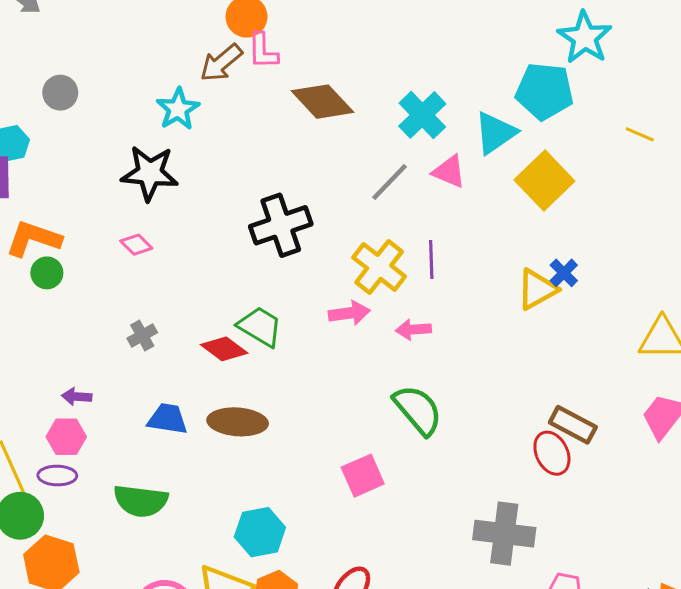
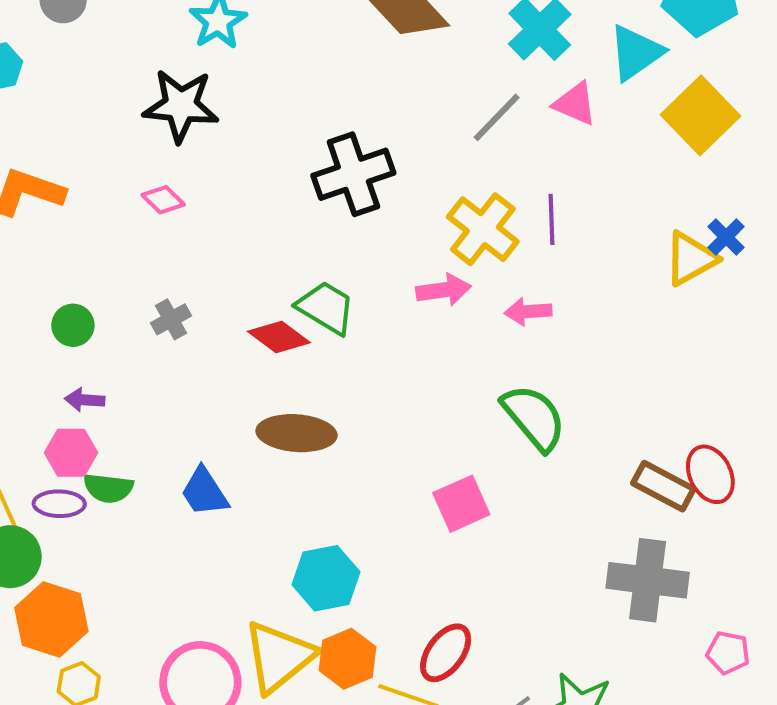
green circle: (47, 273) -> (73, 325), moved
blue trapezoid: (168, 419) -> (204, 492), moved, turned -132
brown rectangle: (573, 425) -> (663, 486), moved
green semicircle: (141, 501) -> (108, 488), moved, size x0.7

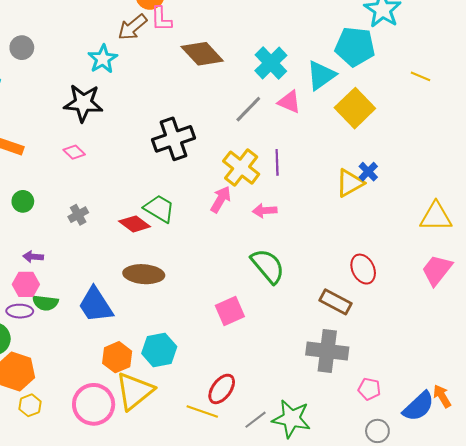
pink arrow: (444, 290) -> (221, 199), turned -52
green circle: (73, 325) -> (23, 201), moved
red ellipse: (710, 474) -> (363, 269), moved
blue trapezoid: (204, 492) -> (96, 305), size x1.4
orange hexagon: (348, 659) -> (117, 357), moved

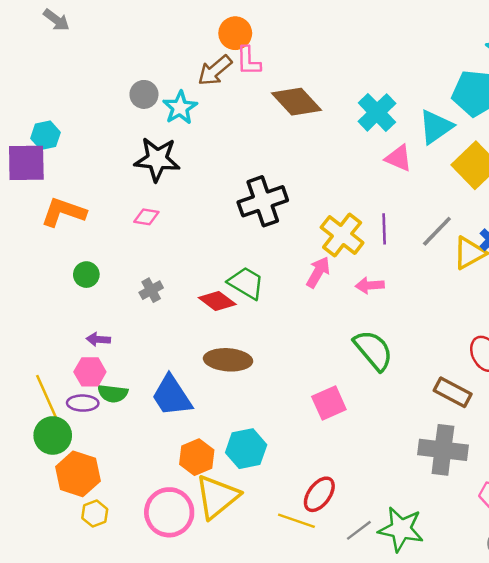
gray circle: (22, 48) -> (144, 94), moved
gray line: (248, 109) -> (437, 231), moved
pink diamond: (74, 152) -> (146, 217), turned -35

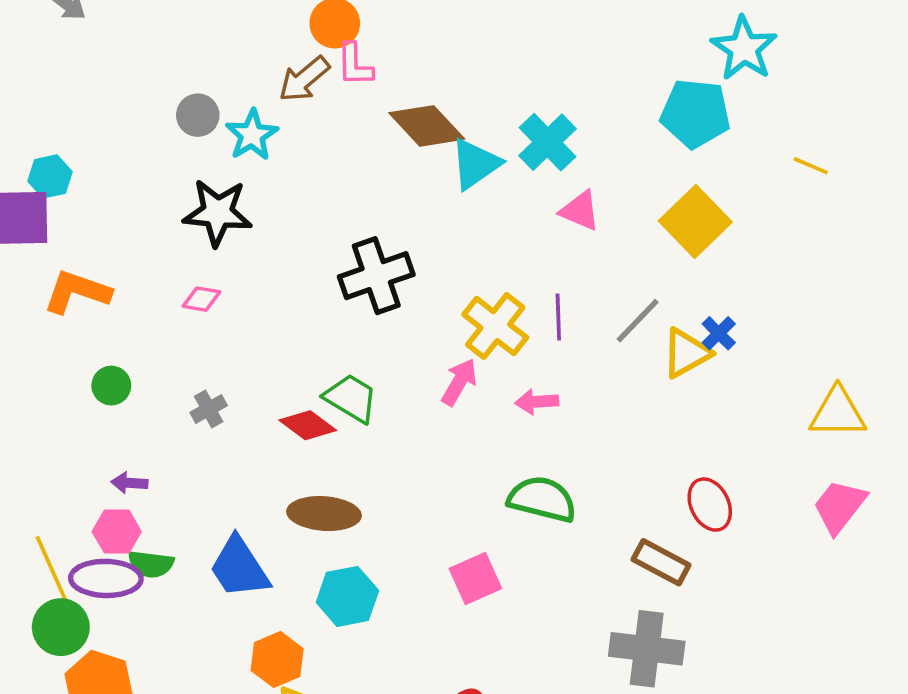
cyan triangle: (436, 127) -> (475, 164), moved
green semicircle: (373, 350) -> (542, 499), turned -36
purple ellipse: (83, 403) -> (106, 578), size x1.5
cyan hexagon: (246, 449) -> (347, 596), moved

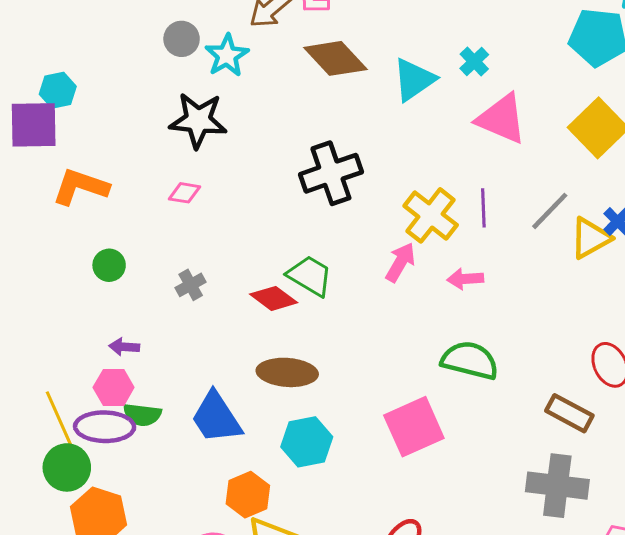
brown diamond: (427, 126) -> (335, 58), moved
cyan cross: (548, 142) -> (474, 62), size x0.6
pink triangle: (580, 211) -> (501, 119), size x1.5
pink square: (475, 578) -> (414, 427), size x1.4

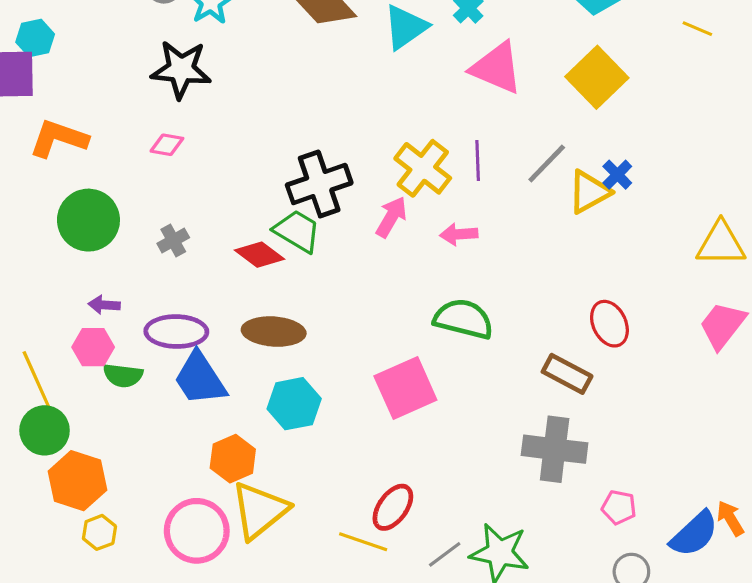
black cross: (331, 173) -> (319, 184), moved
green circle: (109, 265) -> (88, 220), size x1.8
purple ellipse: (105, 427) -> (176, 332), moved

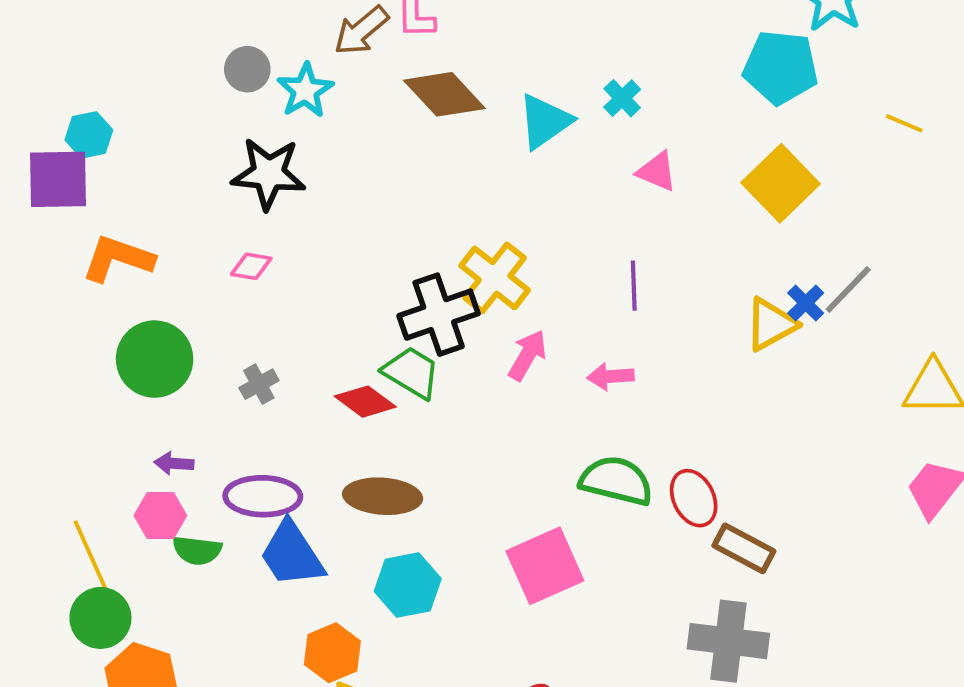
pink triangle: (496, 68) -> (657, 172), size x0.6
gray line: (547, 164) -> (848, 289), moved
yellow cross: (423, 168) -> (495, 278), moved
red ellipse: (609, 324) -> (694, 498), moved

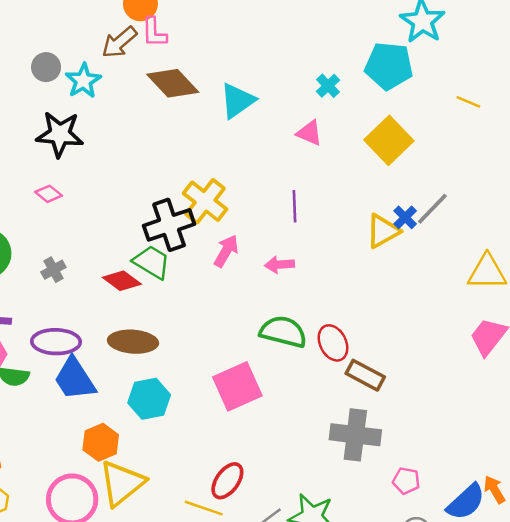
cyan cross: (622, 98) -> (328, 86), moved
pink diamond: (251, 266) -> (49, 194), turned 30

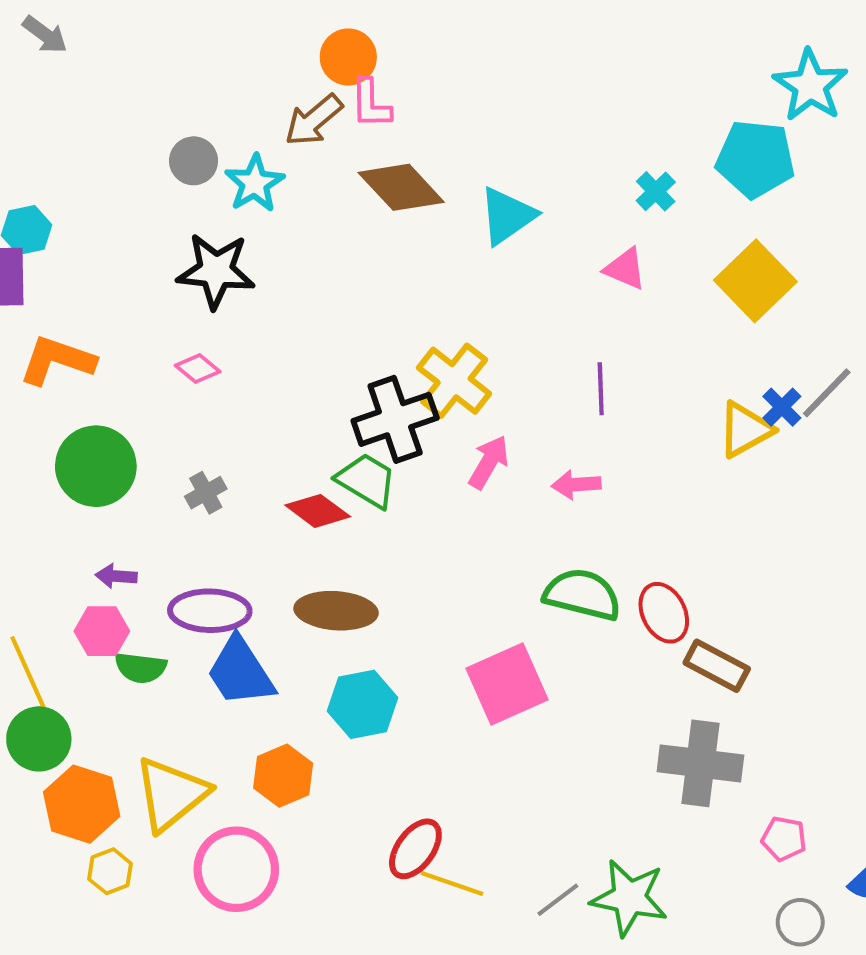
red ellipse: (227, 481) -> (415, 849), moved
yellow triangle: (122, 483) -> (171, 794), moved

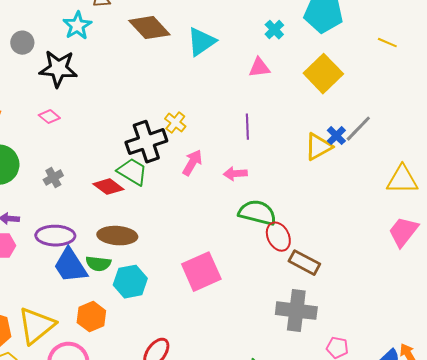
gray circle: (194, 161) -> (22, 43), moved
pink triangle: (625, 269) -> (259, 68), turned -30
yellow cross: (454, 381) -> (175, 123), size x0.6
green semicircle: (582, 594) -> (257, 213), moved
green semicircle: (141, 668) -> (98, 264), moved

